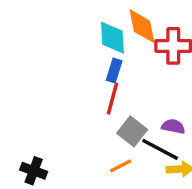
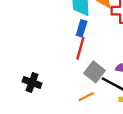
black cross: (34, 171) -> (32, 82), moved

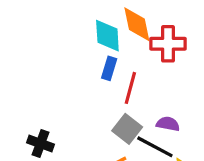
red line: (80, 48) -> (130, 88), moved

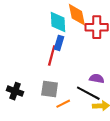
red line: (130, 88) -> (52, 55), moved
gray square: (127, 129) -> (50, 89), moved, turned -30

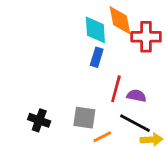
red line: (52, 55) -> (116, 89), moved
purple semicircle: (97, 79) -> (136, 96), moved

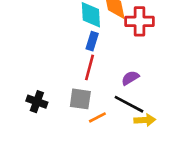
red line: (116, 89) -> (89, 67), moved
purple semicircle: (136, 96) -> (130, 78), turned -42

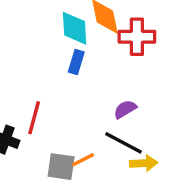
red line: (89, 67) -> (34, 118), moved
gray square: (80, 99) -> (61, 167), moved

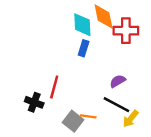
orange line: (83, 160) -> (88, 116), turned 35
yellow arrow: (144, 163) -> (131, 119), turned 132
gray square: (61, 167) -> (73, 121), turned 30

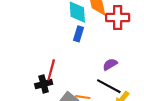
black cross: (34, 102) -> (44, 84), moved, turned -35

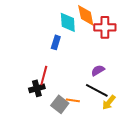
blue rectangle: (78, 34) -> (56, 42), moved

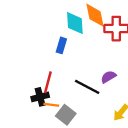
black line: (97, 90) -> (87, 87), moved
orange line: (73, 100) -> (51, 105), moved

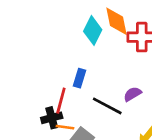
cyan diamond: (75, 23) -> (93, 30), turned 30
blue rectangle: (61, 45) -> (79, 78), moved

